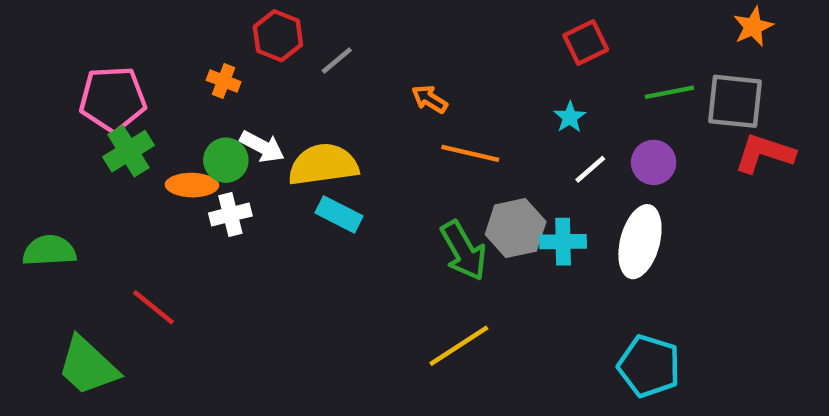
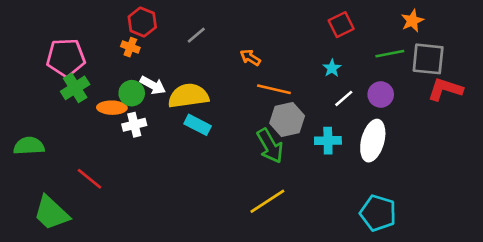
orange star: (753, 27) -> (412, 21), moved
red hexagon: (278, 36) -> (142, 22), moved
gray hexagon: (516, 228) -> (287, 119), moved

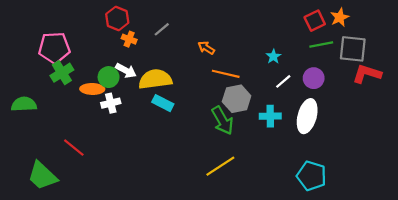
red square: (341, 25) -> (315, 21), moved
orange cross: (130, 47) -> (129, 39), moved
green semicircle: (29, 146) -> (24, 104), moved

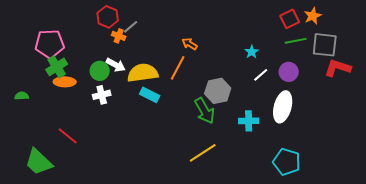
gray line: (162, 29) -> (131, 27), moved
orange line: (226, 74) -> (178, 68), moved, turned -75
orange ellipse: (92, 89) -> (65, 82), moved
green semicircle: (24, 104) -> (22, 96), size x0.6
cyan cross: (270, 116) -> (249, 121), moved

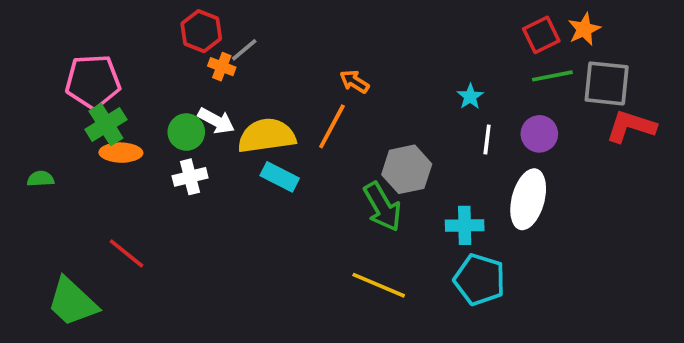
white line: (261, 75) -> (487, 139), turned -42
yellow line: (203, 153) -> (379, 285), turned 56
cyan pentagon: (287, 162) -> (480, 280), moved

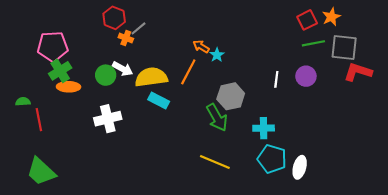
cyan star: (470, 97) -> (217, 55), moved
white cross: (190, 177) -> (108, 119), moved, size x1.4
white ellipse: (528, 199) -> (300, 167), moved, size x0.7
red line: (126, 253) -> (39, 120), moved, turned 40

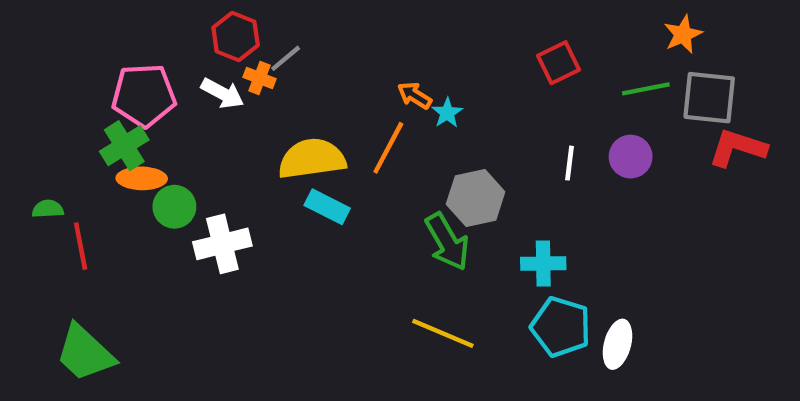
red square: (307, 20) -> (559, 63), moved
pink pentagon: (53, 46) -> (144, 95), moved
white arrow: (123, 69) -> (222, 93), moved
green circle: (106, 75) -> (174, 207), moved

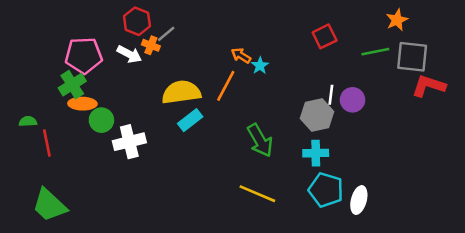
purple circle: (631, 157) -> (353, 100), moved
gray hexagon: (476, 198) -> (317, 115), moved
cyan rectangle: (327, 207) -> (190, 120), turned -65

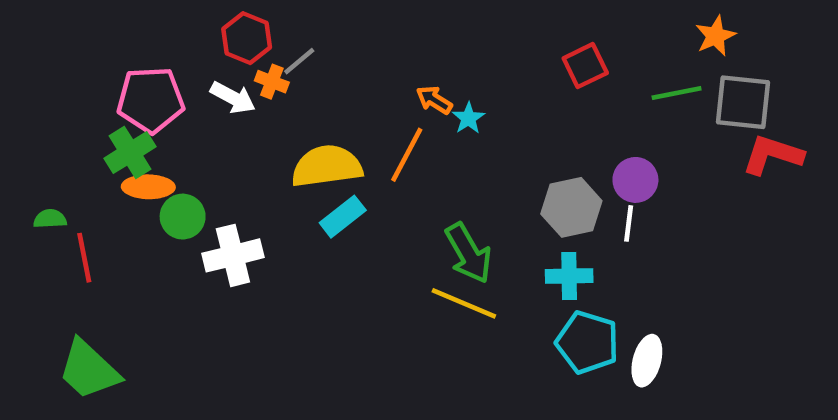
white line: (331, 95) -> (629, 223), moved
yellow line: (257, 194) -> (464, 303), moved

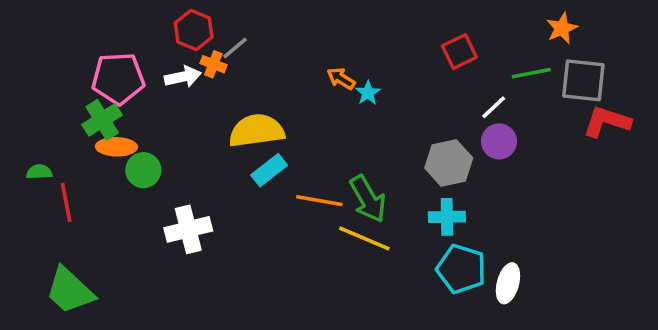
white arrow: (233, 98) -> (183, 77), turned -40
orange line: (407, 155) -> (319, 201), moved, turned 72
white line: (629, 223) -> (494, 107), moved, turned 40
white cross: (233, 255) -> (188, 229), moved

